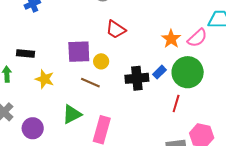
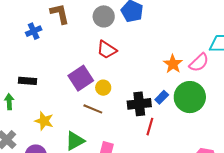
red trapezoid: (116, 29) -> (107, 50), moved
purple square: (79, 52) -> (81, 78), turned -30
yellow star: (45, 79) -> (44, 121), moved
red line: (176, 103) -> (150, 127), moved

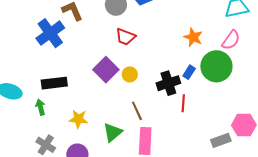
blue cross: (34, 31) -> (50, 33), size x1.8
pink semicircle: (199, 63) -> (231, 40), moved
black rectangle: (28, 81) -> (54, 83), size x1.4
brown line: (93, 109) -> (137, 111), moved, turned 54

